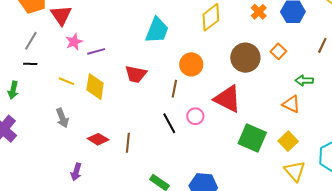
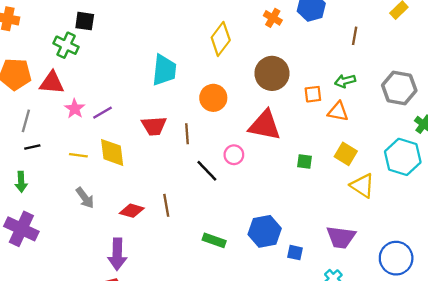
red triangle: (61, 15) -> (52, 83), turned -35
orange square: (278, 51) -> (313, 94), moved, turned -35
brown line: (174, 89) -> (187, 134), moved
green square: (252, 138) -> (304, 162), size x0.5
purple arrow: (76, 172) -> (117, 254), size x1.5

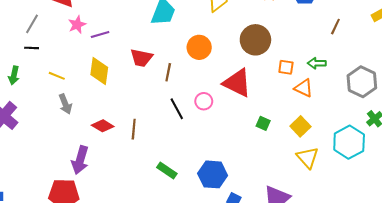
yellow line: (78, 155) -> (57, 76), moved

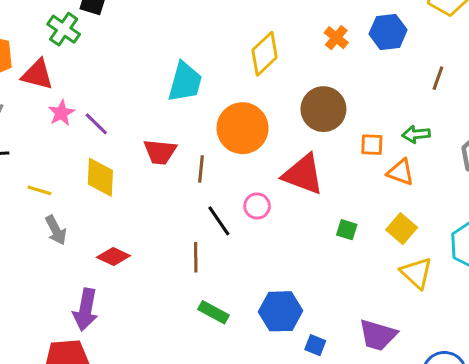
purple line: (100, 34) -> (96, 124), turned 66
orange circle: (199, 47) -> (243, 128), size x1.4
brown line: (134, 129) -> (196, 257), moved

